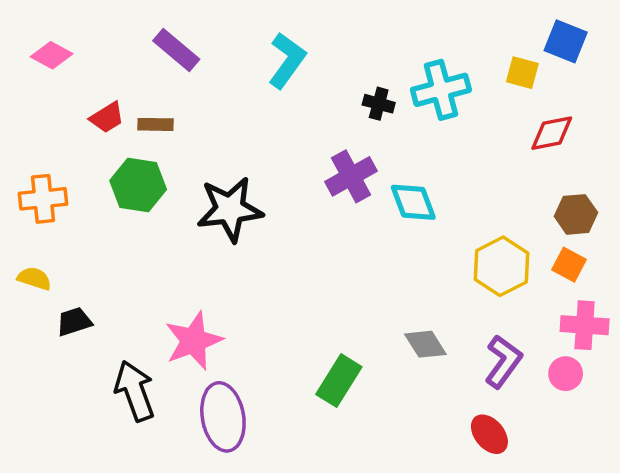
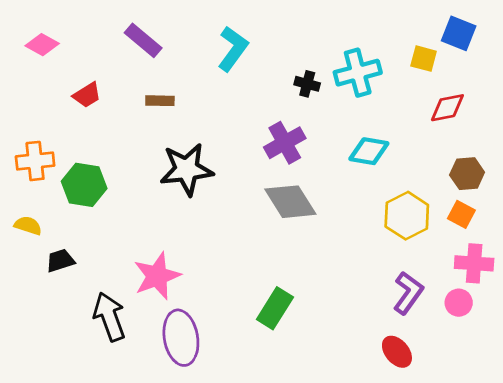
brown rectangle: (155, 124) -> (160, 101), moved
green hexagon: (138, 185) -> (84, 185), moved
cyan diamond: (413, 202) -> (369, 151), moved, turned -60
gray diamond: (425, 344) -> (290, 202), moved, size x1.5

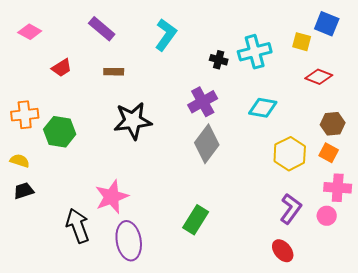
red diamond: (447, 108) -> (319, 77), turned 32
gray diamond: (290, 202) -> (207, 144), turned 69
black trapezoid: (60, 261) -> (24, 191), moved

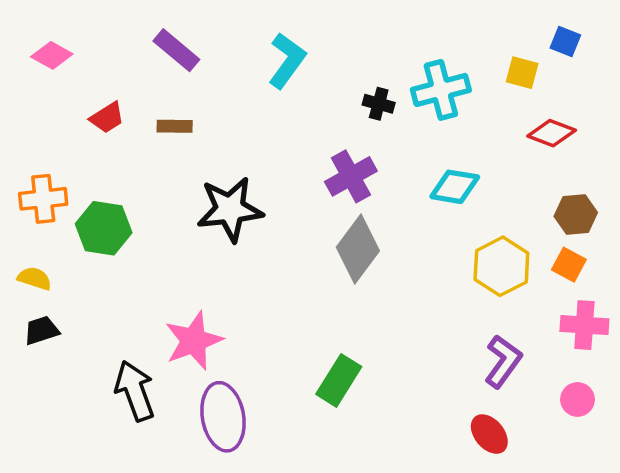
blue square: (327, 24) -> (565, 42), size x0.7
brown rectangle: (114, 72) -> (175, 126), moved
pink circle: (327, 216) -> (578, 399), moved

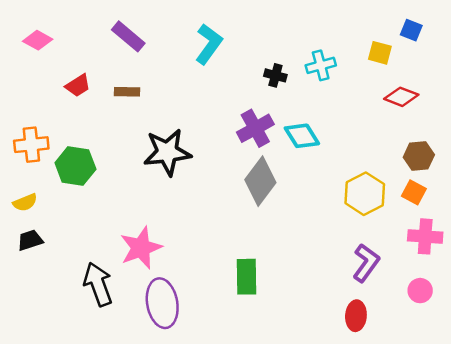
cyan cross: (441, 90) -> (321, 65), size x0.7
cyan diamond: (455, 187) -> (302, 136), moved, turned 48
yellow semicircle: (35, 278) -> (25, 202), turned 140
green rectangle: (339, 380) -> (246, 277), turned -33
red ellipse: (489, 434) -> (356, 316), turned 44

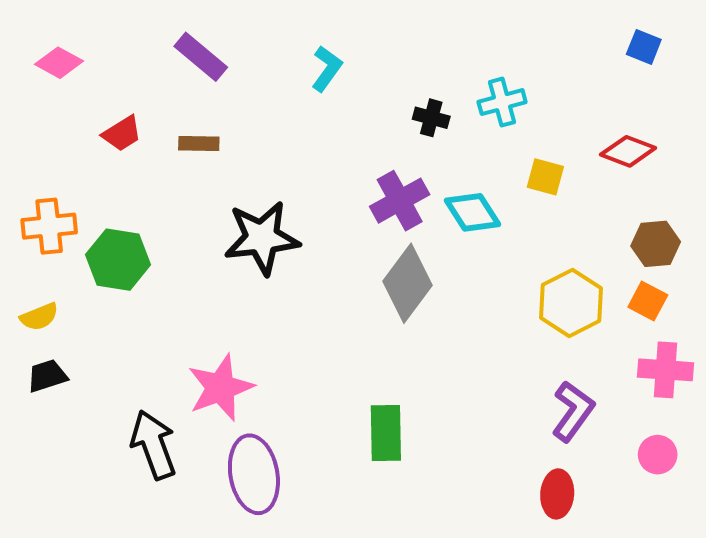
cyan L-shape: (209, 44) -> (327, 69), size x0.7
yellow square: (380, 53) -> (545, 177), moved

